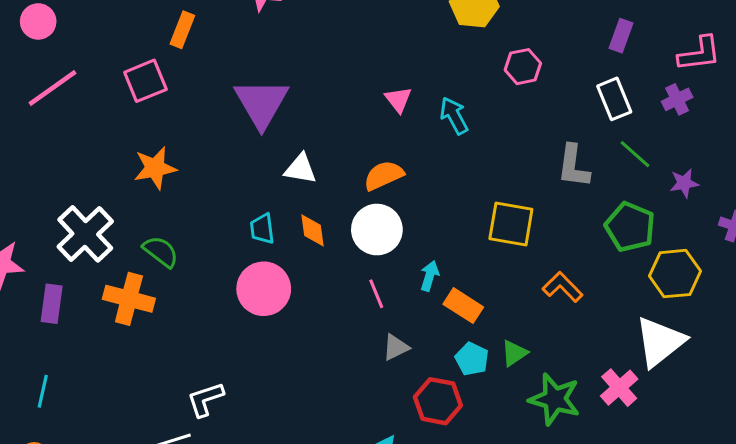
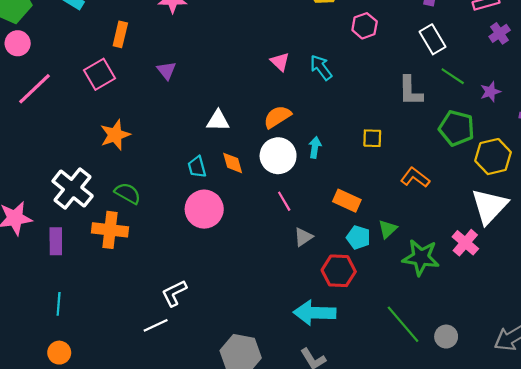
purple cross: (677, 99) -> (500, 33), moved
purple triangle: (261, 103) -> (166, 70), moved, size x0.5
yellow square: (511, 224) -> (372, 138), size x0.6
cyan arrow: (430, 276) -> (315, 147), moved

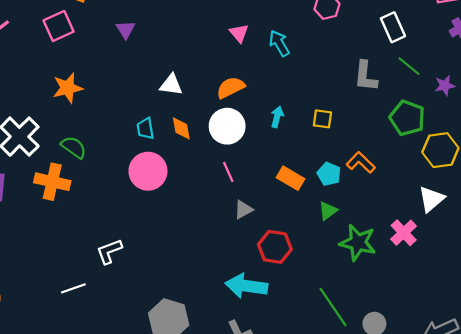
cyan arrow: (315, 147) -> (277, 117), moved
white triangle: (489, 206) -> (431, 199), size x0.7
cyan pentagon: (358, 237) -> (329, 174), moved
white line: (156, 325) -> (73, 288), moved

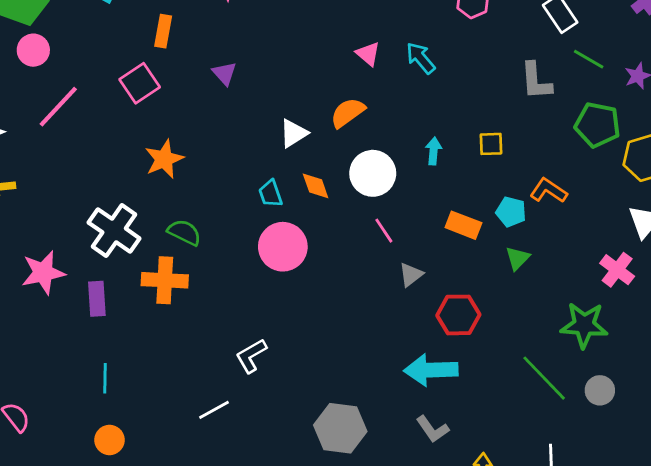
white triangle: (171, 85) -> (294, 133), turned -30
orange semicircle: (231, 87) -> (348, 113), moved
green star: (358, 243) -> (584, 325), moved

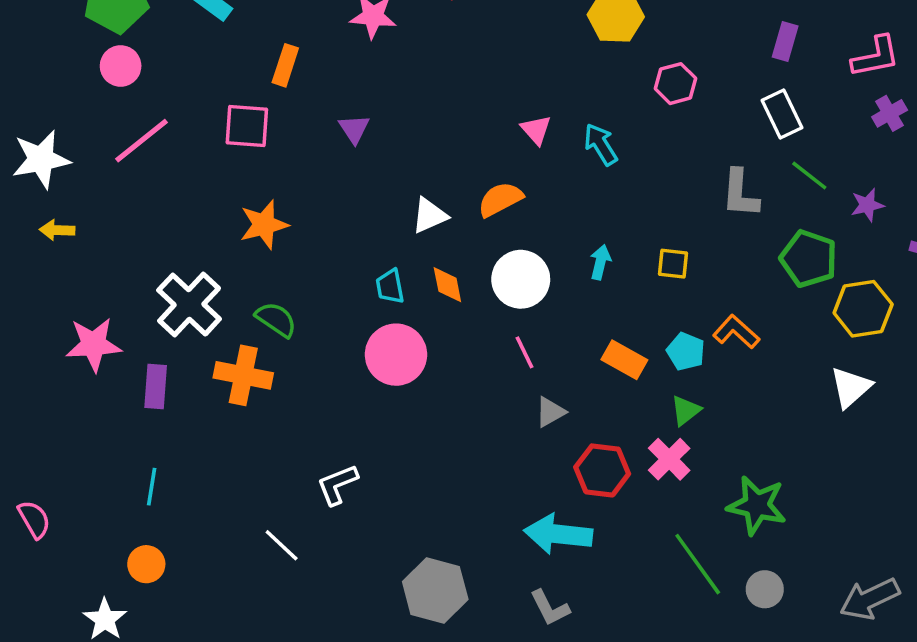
pink square: (140, 83) -> (247, 126), turned 30
pink cross: (617, 270) -> (669, 459), moved
white line: (214, 410) -> (282, 545), turned 64

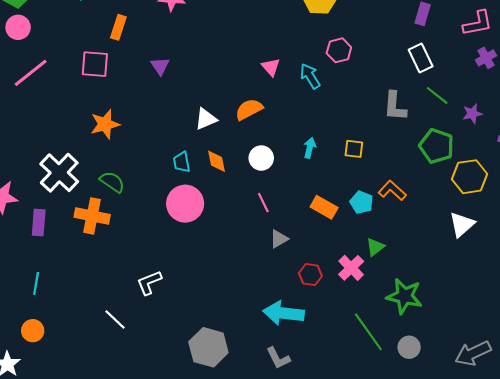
pink hexagon: (676, 84) -> (339, 50), moved
white circle: (521, 279) -> (261, 158), size x0.7
green triangle: (686, 410) -> (375, 247), moved
red hexagon: (602, 470) -> (310, 275), size x0.7

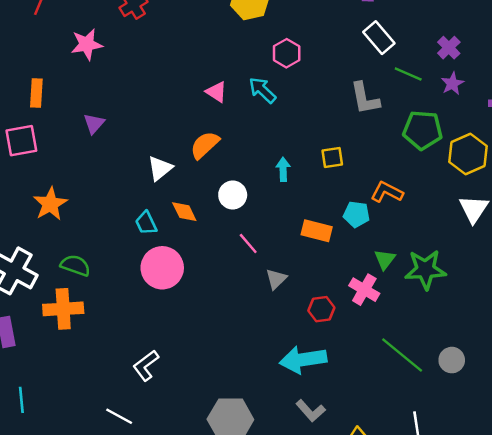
purple cross: (486, 58) -> (449, 48), moved
purple triangle: (160, 66) -> (94, 123), turned 30
green star: (404, 296) -> (425, 270), moved

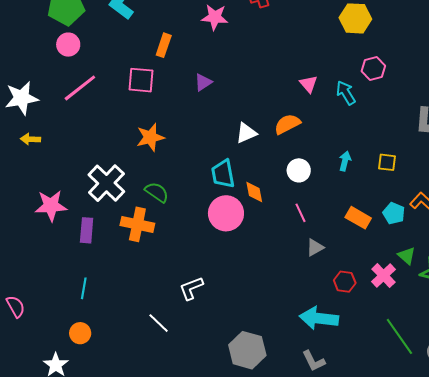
orange diamond: (184, 212) -> (254, 192), moved
cyan trapezoid: (146, 223) -> (223, 174), size x1.4
green triangle: (385, 259) -> (407, 256), turned -42

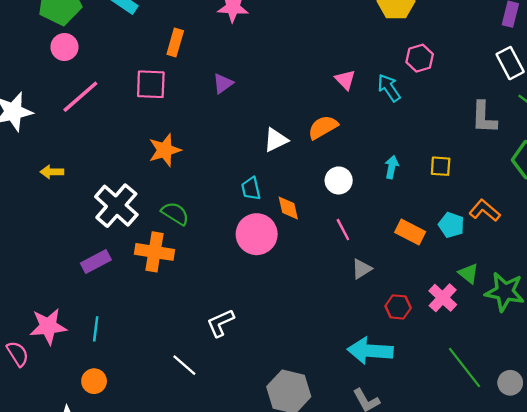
yellow arrow: (30, 139) -> (52, 172), moved
cyan trapezoid: (223, 174) -> (251, 189), size x0.7
pink star: (51, 206) -> (48, 326), moved
purple rectangle: (87, 230) -> (96, 261), turned 60

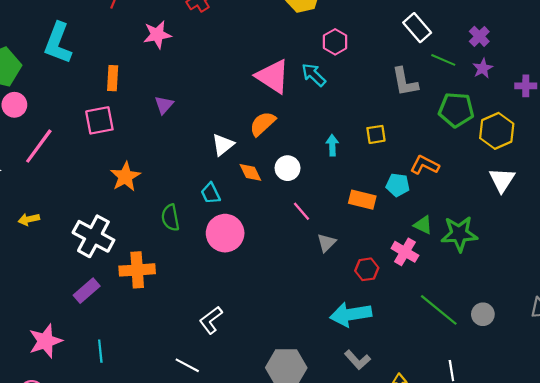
pink triangle: (345, 80) -> (273, 76), size x1.8
orange diamond: (288, 208) -> (250, 172), moved
green semicircle: (175, 213) -> (170, 218), moved, turned -120
pink star: (48, 326) -> (45, 341), moved

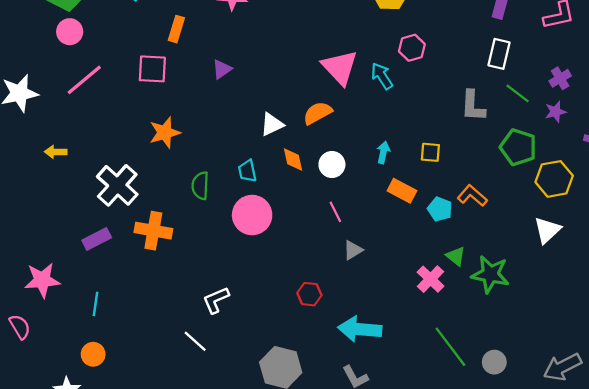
white rectangle: (417, 28) -> (499, 54), turned 40
orange rectangle: (362, 200) -> (402, 191), moved
red hexagon: (367, 269) -> (309, 294), moved
white line: (187, 365) -> (195, 341), moved

